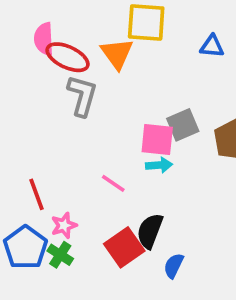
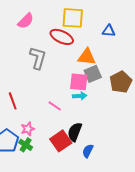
pink semicircle: (44, 39) -> (26, 21), moved, turned -132
orange triangle: (117, 54) -> (87, 57), moved, turned -48
red ellipse: (68, 57) -> (62, 37), moved
red line: (36, 194) -> (13, 101), moved

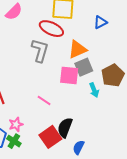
blue triangle: (109, 31) -> (100, 22), turned -32
orange triangle: (87, 57) -> (77, 49), turned -30
gray L-shape: (38, 58) -> (40, 50), moved
cyan arrow: (80, 96) -> (94, 90), moved, turned 72

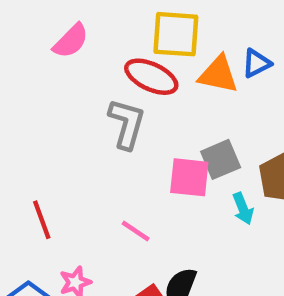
orange triangle: (77, 49) -> (218, 74), moved, turned 36

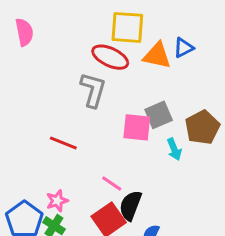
pink semicircle: (71, 41) -> (24, 32), moved, turned -56
red line: (42, 220) -> (63, 143), moved, turned -48
pink line: (136, 231) -> (112, 184), moved

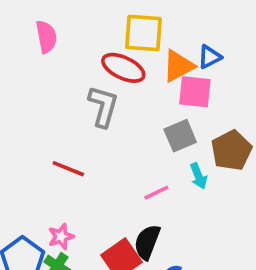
pink semicircle: (24, 32) -> (46, 37), moved
orange triangle: (157, 56) -> (178, 66), turned -40
pink square: (137, 127) -> (195, 92), moved
pink line: (112, 184) -> (156, 193), moved, turned -60

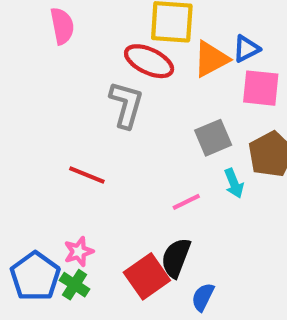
pink square: (195, 92) -> (261, 88), moved

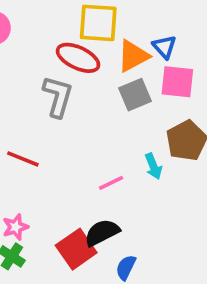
blue triangle: (246, 49) -> (164, 47), turned -45
gray square: (213, 138) -> (135, 95), moved
black semicircle: (176, 258) -> (102, 233), turned 42

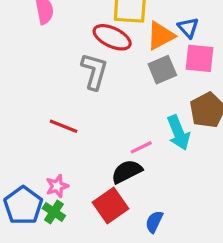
cyan arrow: (153, 166) -> (178, 133), size x1.5
black semicircle: (102, 233) -> (127, 172), moved

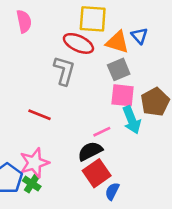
orange triangle: (161, 36) -> (117, 42), turned 45
pink square: (199, 58) -> (123, 95), moved
pink star: (57, 186) -> (34, 163), size x1.6
red square: (111, 206) -> (97, 173), moved

